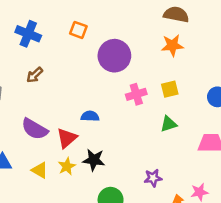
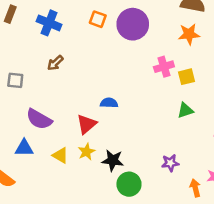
purple circle: (114, 56) -> (133, 24), moved
pink cross: (136, 94) -> (164, 67), moved
purple semicircle: (35, 129) -> (39, 119), moved
black star: (94, 160) -> (113, 160), moved

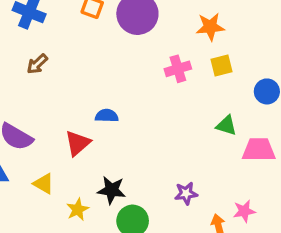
yellow square: (186, 77) -> (222, 66), moved
green triangle: (185, 110) -> (226, 125), moved, turned 35
yellow star: (87, 152) -> (78, 210), moved

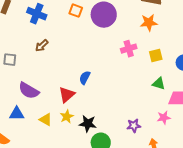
yellow square: (222, 66) -> (156, 56), moved
blue semicircle: (107, 116) -> (85, 78), turned -64
yellow star: (78, 210) -> (67, 117), moved
pink star: (244, 211) -> (164, 118), moved

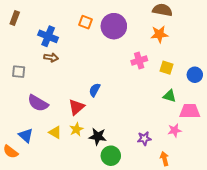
blue cross: (37, 14) -> (48, 36), moved
brown arrow: (42, 46) -> (51, 58), turned -128
yellow square: (156, 56) -> (166, 68), turned 32
blue triangle: (17, 114) -> (26, 135), moved, turned 42

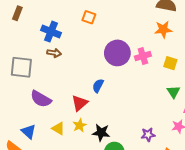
purple circle: (114, 26) -> (117, 53), moved
gray square: (19, 72) -> (21, 67), size x1.6
green triangle: (170, 96) -> (174, 92), turned 40

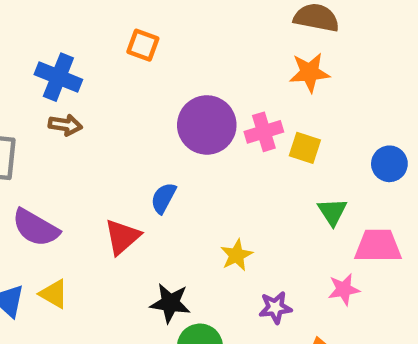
yellow square: (170, 63) -> (305, 148), moved
yellow star: (80, 125) -> (236, 255), moved
yellow triangle: (58, 128) -> (54, 294), moved

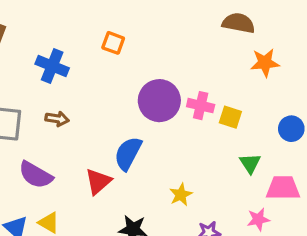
orange star: (310, 72) -> (265, 63), moved
brown arrow: (65, 125) -> (57, 119), moved
pink cross: (264, 132) -> (201, 106), turned 30
blue semicircle: (163, 198) -> (128, 153), size x1.5

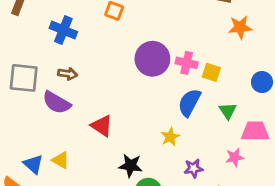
blue semicircle: (128, 153) -> (189, 103), moved
purple semicircle: (36, 175) -> (57, 103), moved
red triangle: (98, 181) -> (102, 126), turned -45

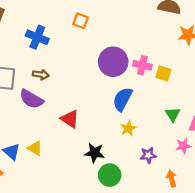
blue semicircle: (189, 103) -> (123, 99), moved
green triangle: (228, 111) -> (173, 114), moved

